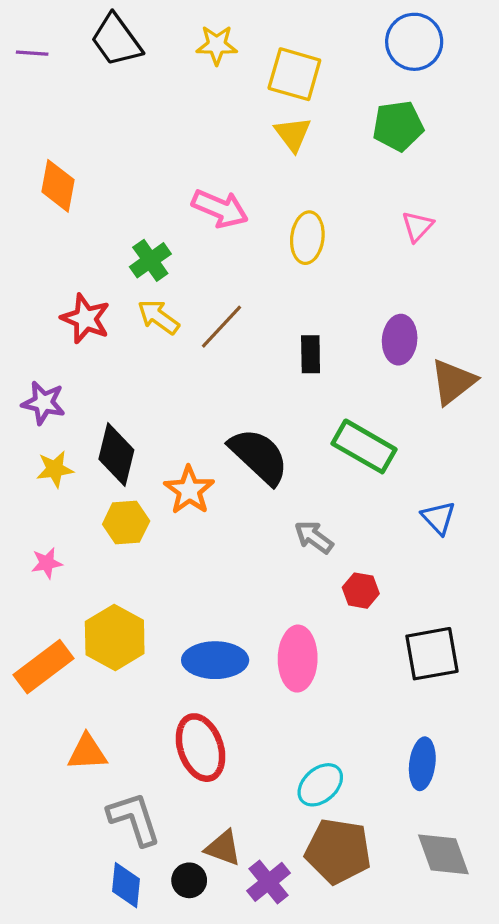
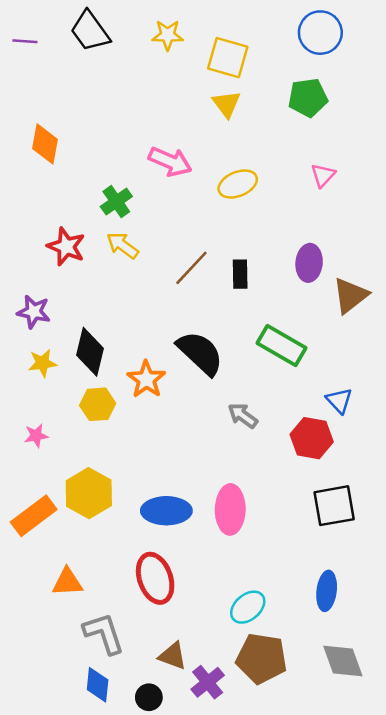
yellow ellipse: (307, 238) -> (238, 184), turned 60
brown line: (222, 327) -> (191, 268), moved
red hexagon: (361, 591) -> (312, 438), moved, size x1.5
black circle: (189, 880) -> (149, 697), moved

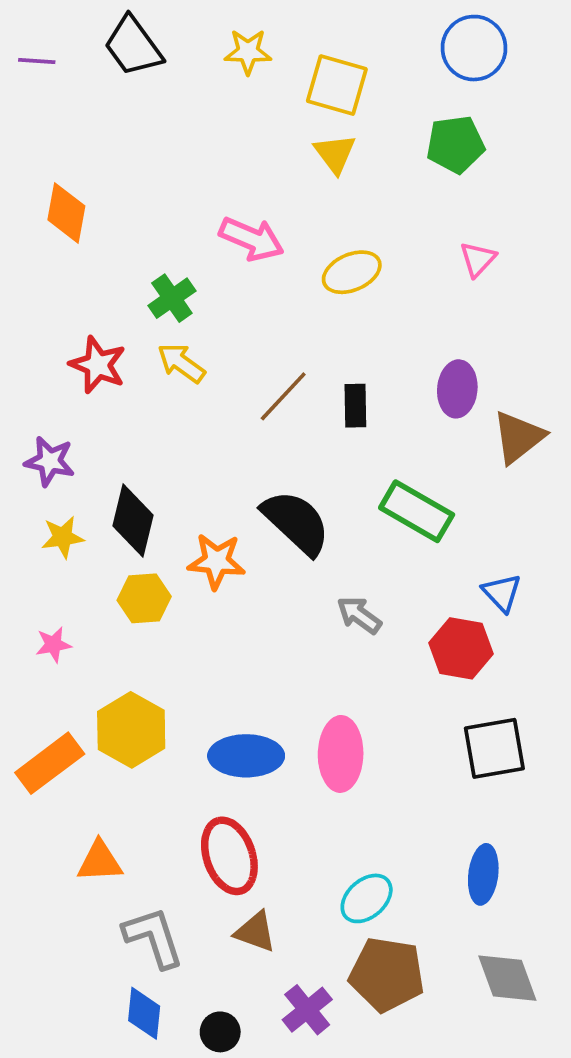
orange star: (146, 379) -> (216, 561), turned -30
brown triangle: (173, 656) -> (255, 932), moved

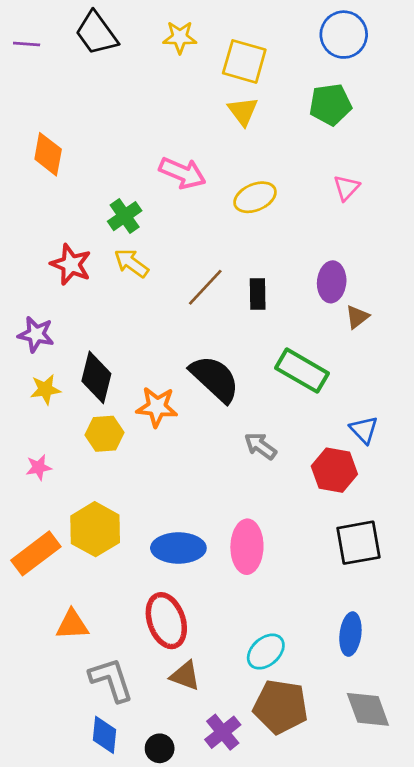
brown triangle: (518, 437) -> (357, 317), moved, size x0.6

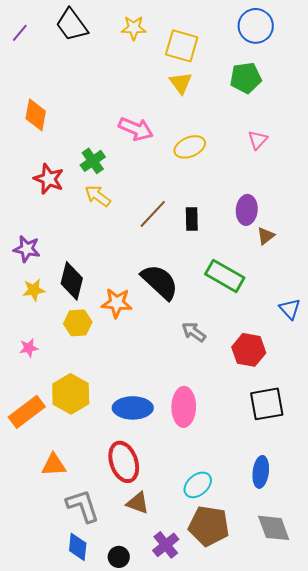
purple line: (27, 44) -> (20, 33), turned -54
red star: (71, 264) -> (49, 179), moved
blue triangle: (364, 430) -> (290, 309), moved

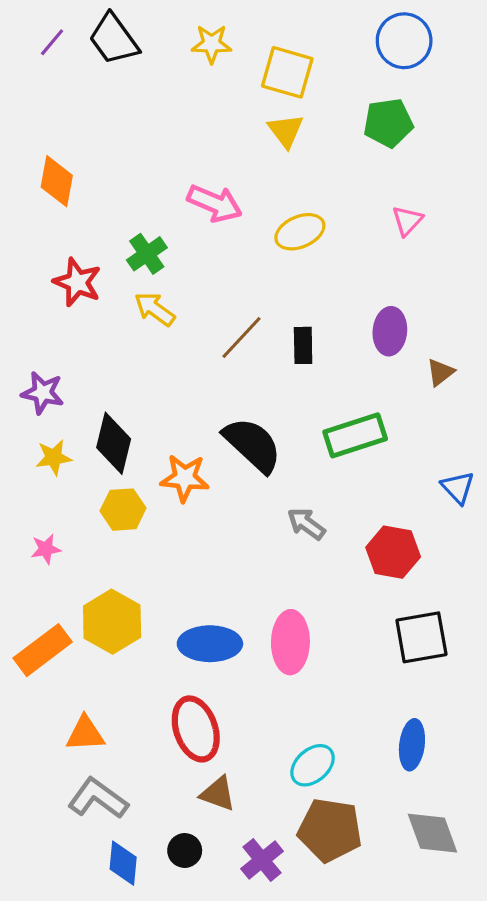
purple line: (20, 33) -> (52, 42), moved
brown triangle: (266, 236) -> (440, 372), moved
green rectangle: (225, 276) -> (355, 435), turned -48
gray L-shape: (83, 506) -> (98, 798), moved, turned -36
black circle: (119, 557) -> (185, 851), moved

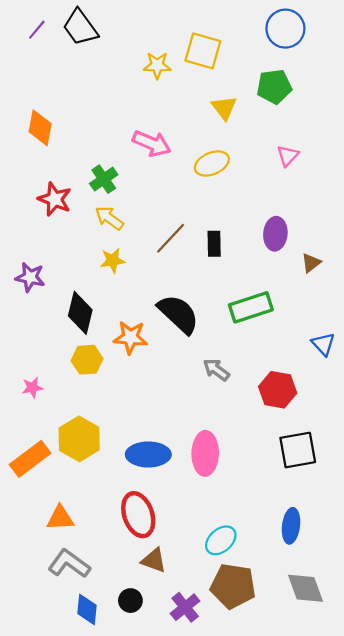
yellow star: (212, 44) -> (157, 65), moved
yellow triangle: (286, 131) -> (224, 108), moved
yellow star: (54, 457) -> (113, 260), moved

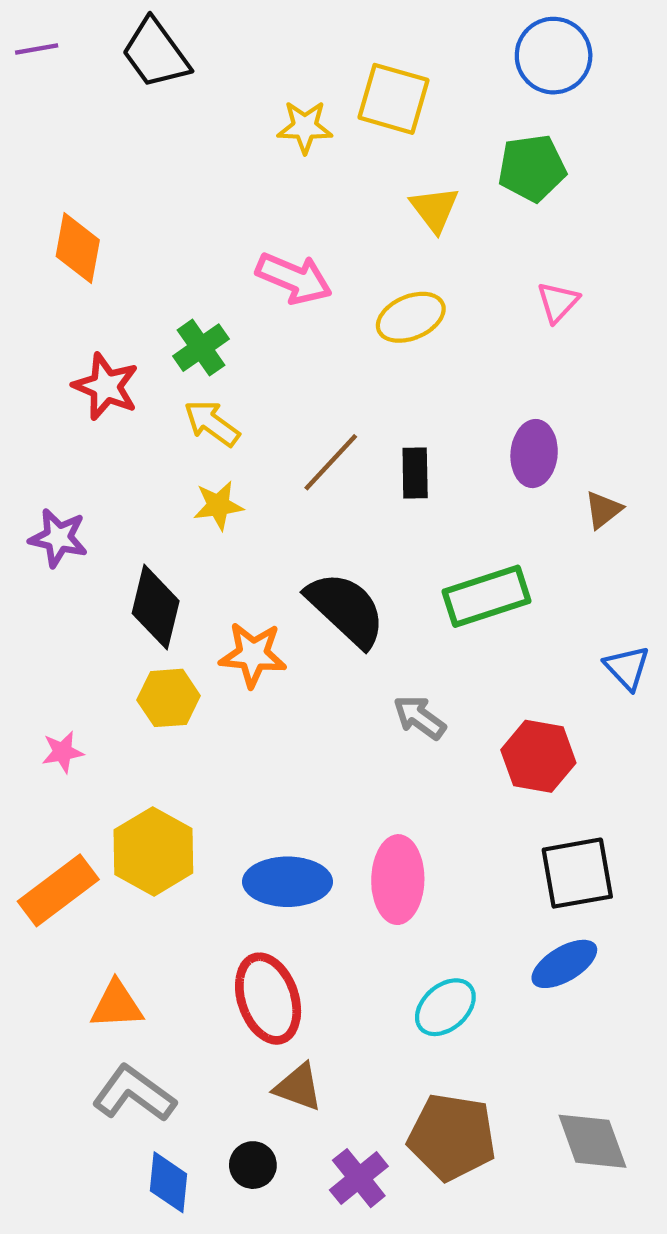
purple line: (37, 30) -> (37, 49), moved, turned 40
blue ellipse: (291, 526) -> (564, 964), moved, turned 52
cyan ellipse: (221, 540) -> (445, 1007), moved

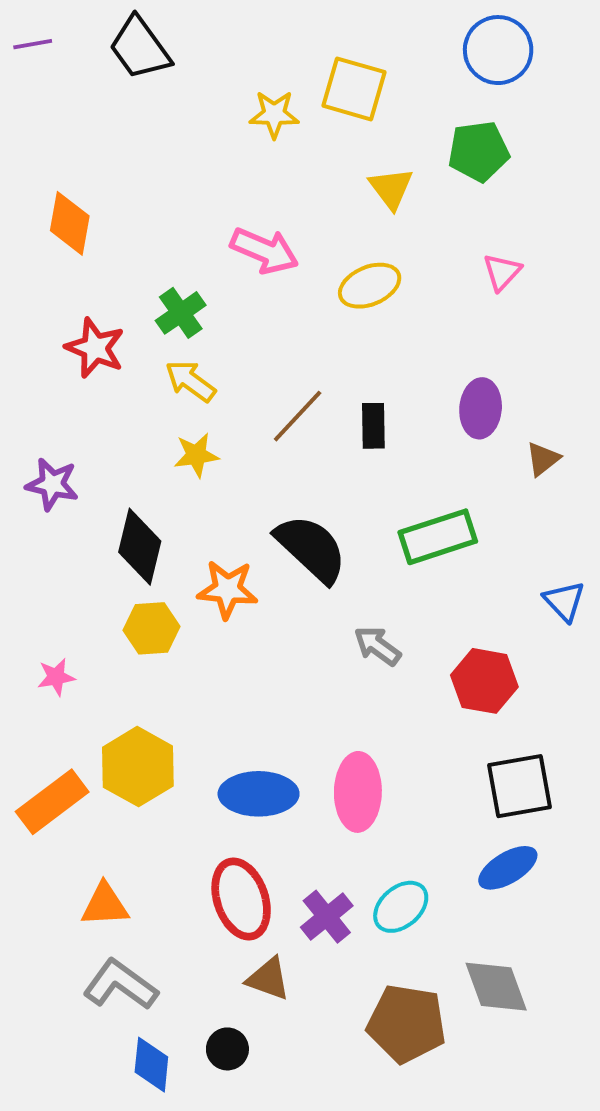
gray diamond: (592, 1141) -> (496, 987), moved
purple cross: (359, 1178) -> (327, 917), moved

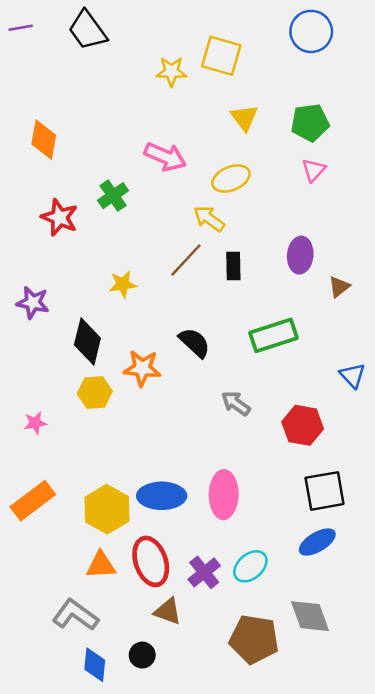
green pentagon: (479, 151) -> (310, 123), moved
yellow arrow: (190, 381) -> (209, 219), moved
black semicircle: (311, 549) -> (194, 343), size x0.7
yellow hexagon: (138, 767) -> (107, 509), moved
orange triangle: (105, 905) -> (101, 565), moved

